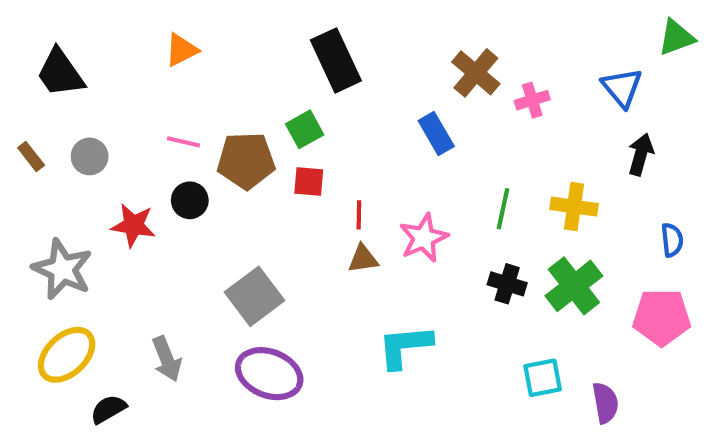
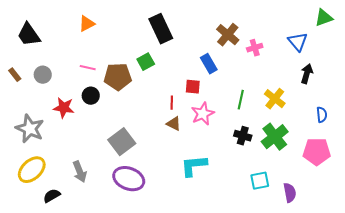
red square: (309, 182) -> (193, 87), moved
yellow cross: (574, 207) -> (275, 99), turned 30
brown triangle: (363, 259) -> (174, 124), turned 35

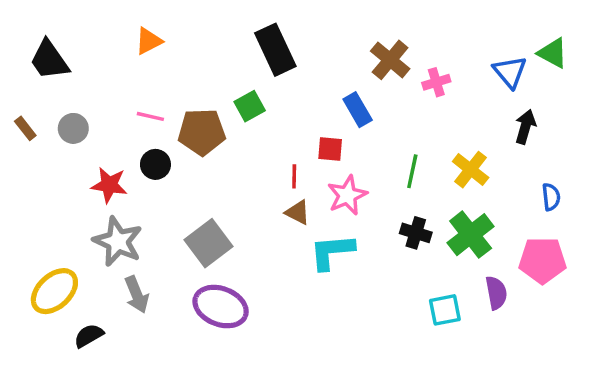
green triangle: (324, 18) -> (553, 53), moved, turned 48
gray star: (30, 129) -> (118, 241), moved
cyan L-shape: (194, 166) -> (332, 252), moved
purple semicircle: (290, 193) -> (496, 293), moved

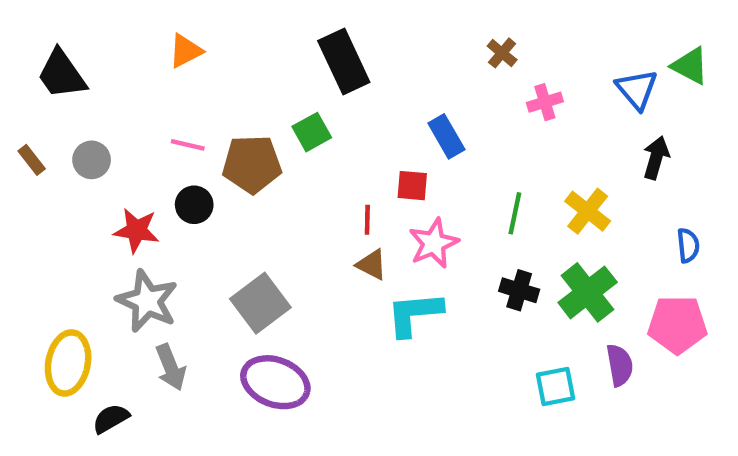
brown cross: (390, 60) -> (502, 53), moved, size x0.6
yellow ellipse: (54, 291) -> (68, 363), turned -36

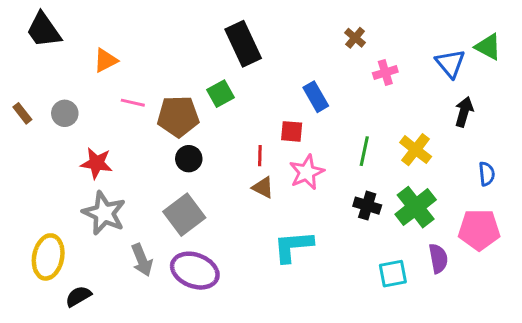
orange triangle: (186, 51) -> (106, 60), moved
black trapezoid: (62, 74) -> (44, 30), moved
black circle: (194, 205) -> (189, 159), moved
cyan L-shape: (414, 314) -> (293, 246), moved
gray arrow: (171, 367) -> (142, 260), moved

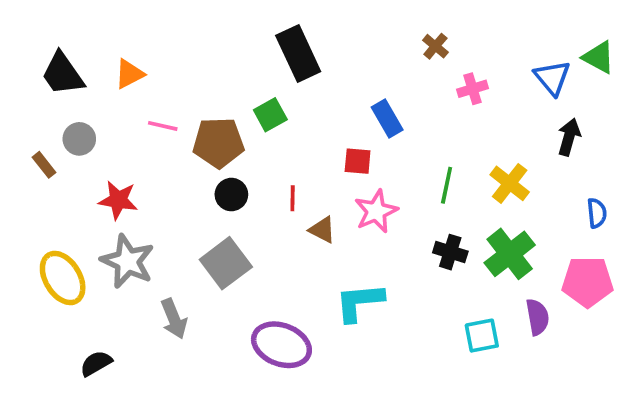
black trapezoid: (44, 30) -> (63, 74), moved
brown rectangle: (22, 113) -> (44, 165), moved
red line: (260, 156) -> (293, 198), moved
yellow ellipse: (48, 257) -> (63, 278), moved, turned -42
purple ellipse: (195, 271) -> (281, 345), moved

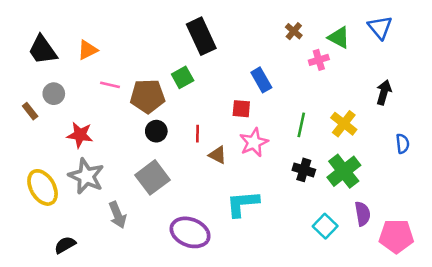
green triangle: (599, 57) -> (339, 37), moved
blue triangle: (552, 78) -> (380, 27), moved
pink pentagon: (588, 282) -> (396, 236), moved
cyan square: (482, 336) -> (325, 226), turned -35

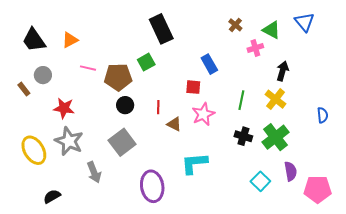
black arrow: (384, 92) -> (282, 71), moved
purple ellipse: (190, 232) -> (152, 186), turned 60

